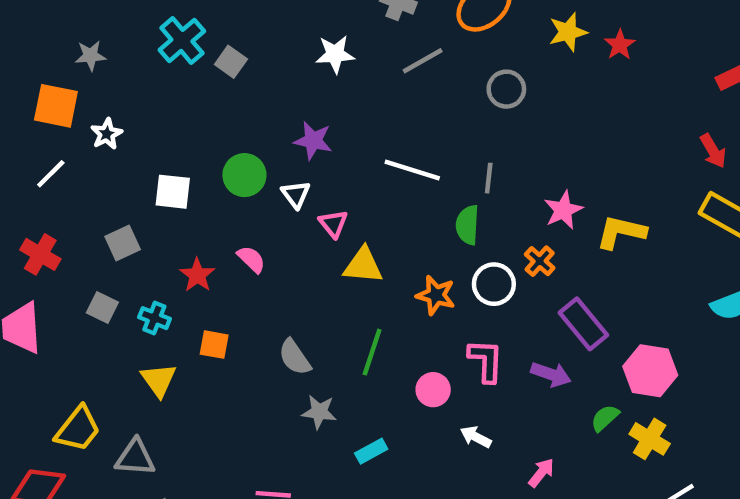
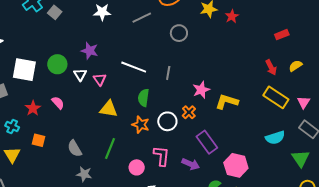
white square: (173, 192) -> (24, 70), size x1.4
pink triangle: (333, 224) -> (100, 79), moved
green semicircle: (468, 225) -> (144, 98), moved

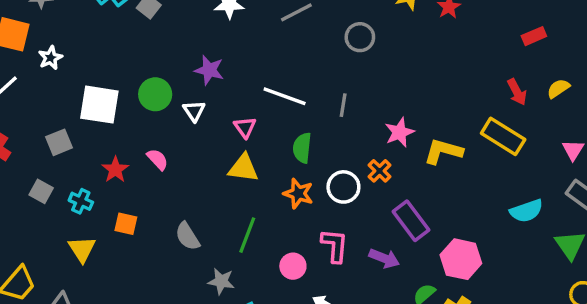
pink triangle: (100, 79) -> (245, 127), moved
yellow rectangle: (276, 97) -> (503, 136), moved
gray star: (84, 174) -> (221, 281), moved

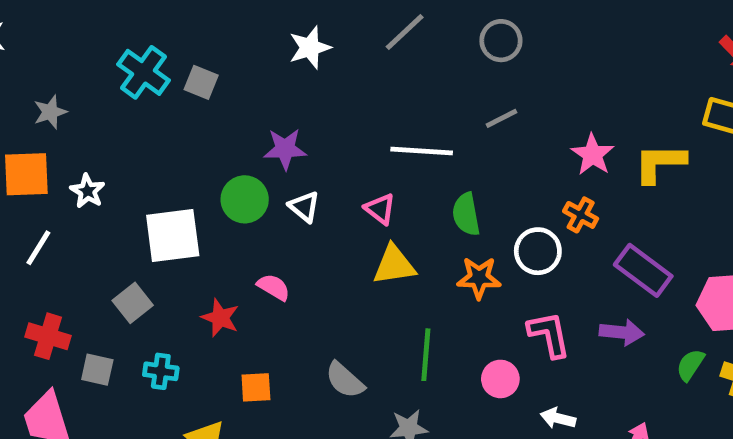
purple star: (209, 70) -> (285, 149), moved
gray line: (343, 105) -> (502, 118), moved, turned 70
gray square: (41, 191) -> (97, 370), moved
cyan cross: (81, 201) -> (161, 371), moved

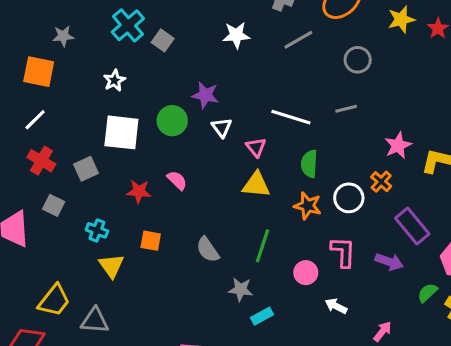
white star: (88, 191) -> (114, 80), moved
white triangle: (304, 207) -> (222, 128), moved
red star: (220, 318) -> (139, 191), turned -30
red cross: (48, 336) -> (41, 161), moved
cyan cross: (161, 371) -> (97, 230), moved

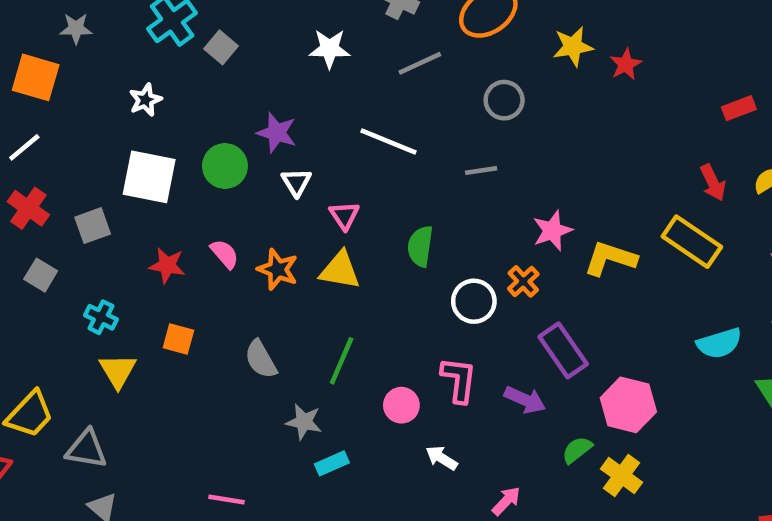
white line: (291, 117) -> (389, 142), moved
orange star: (308, 206) -> (278, 269), moved

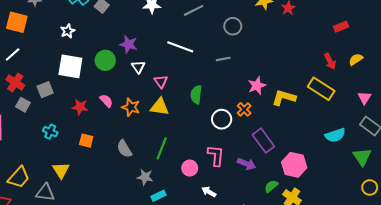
gray square: (41, 275) -> (23, 105), moved
yellow triangle: (118, 371) -> (61, 170), moved

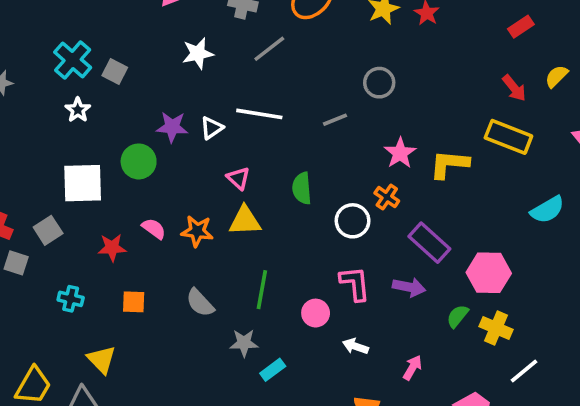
gray circle: (233, 26) -> (379, 83), moved
white star: (68, 31) -> (78, 110), moved
white triangle: (138, 67) -> (212, 128), moved, turned 40

